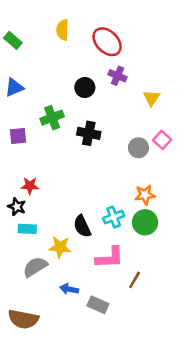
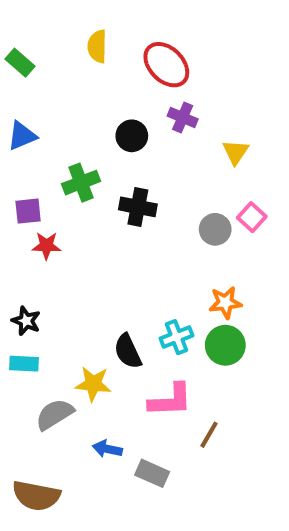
red star: (30, 186) -> (46, 246), moved
cyan rectangle: (27, 229) -> (24, 364), moved

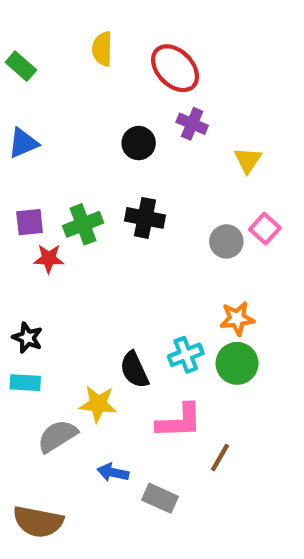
green cross: (81, 183) -> (83, 224), moved

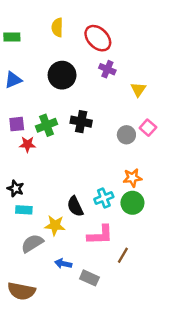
green rectangle: (21, 66) -> (12, 37), turned -42
black circle: (139, 143) -> (62, 75), moved, size x1.5
cyan rectangle: (25, 383) -> (24, 210), moved

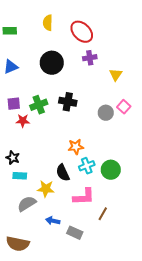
purple cross: (107, 69) -> (90, 58), turned -32
orange star: (132, 178) -> (76, 147), moved

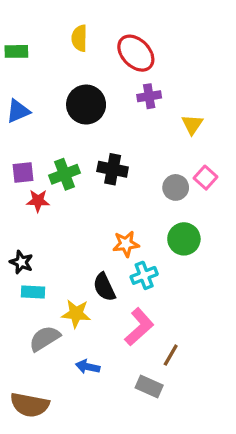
green circle: (111, 170) -> (184, 239), moved
pink L-shape: (84, 197) -> (139, 327), turned -40
gray rectangle: (75, 233) -> (149, 387), moved

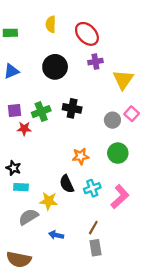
yellow triangle: (192, 124) -> (123, 80), size x1.5
cyan cross: (144, 275) -> (92, 188), moved
pink L-shape: (139, 327) -> (120, 197), moved
brown line: (171, 355) -> (93, 228), moved
gray rectangle: (149, 387) -> (95, 248), turned 56

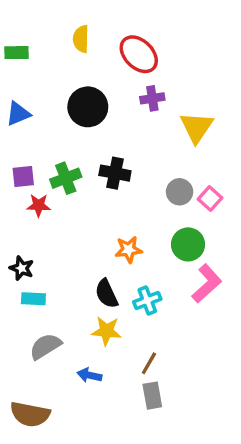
pink square: (132, 114) -> (210, 199), moved
pink L-shape: (120, 197) -> (207, 283), moved
yellow star: (49, 201) -> (106, 331), moved

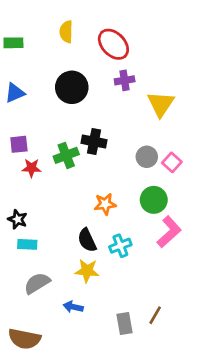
green cross: (66, 178) -> (66, 155), moved
brown line: (149, 363) -> (155, 315), moved

